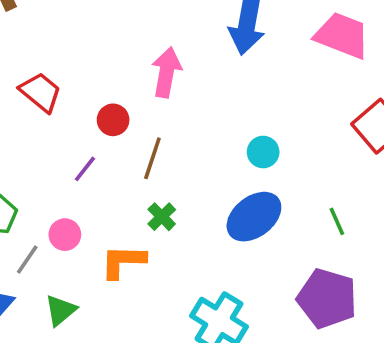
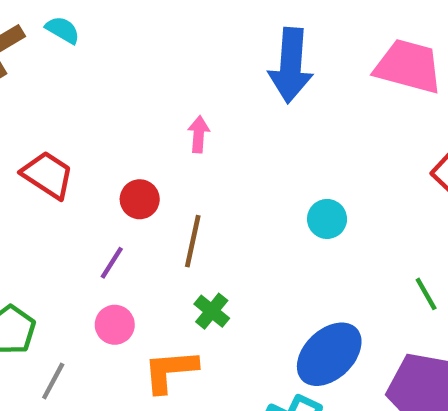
pink arrow: (166, 72) -> (199, 134), size x0.6
blue ellipse: (254, 217) -> (329, 354), moved
pink circle: (65, 235) -> (115, 325), moved

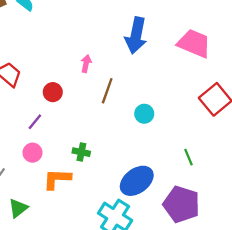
brown line: (193, 241) -> (107, 91), moved
green cross: (212, 311) -> (81, 152), turned -35

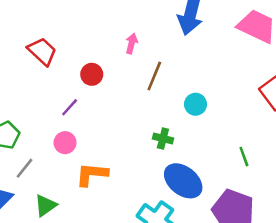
green cross: (81, 152) -> (163, 139), moved
blue ellipse: (137, 181) -> (183, 181), turned 72

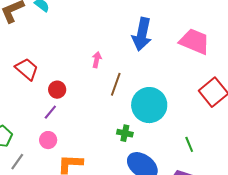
red circle: (92, 74) -> (57, 90), moved
cyan circle: (196, 104) -> (149, 105), size x2.0

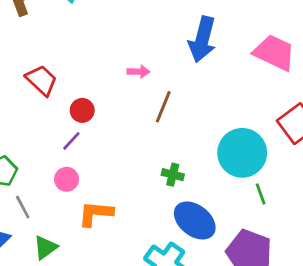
pink arrow: (97, 60) -> (139, 72), turned 77
cyan circle: (149, 105) -> (242, 153), moved
gray line: (17, 162) -> (23, 207), turned -66

